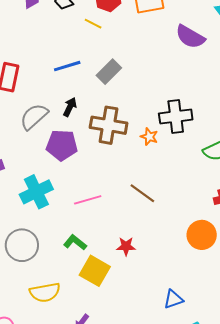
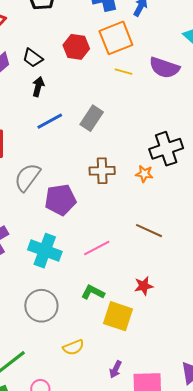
yellow line: (93, 24) -> (123, 72), moved
black arrow: (70, 107) -> (38, 87), moved
brown cross: (109, 125) -> (102, 171), size x0.7
cyan cross: (36, 192) -> (45, 251), turned -32
yellow semicircle: (45, 292) -> (73, 347), size x0.7

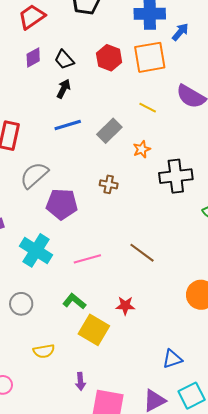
yellow line: (123, 72) -> (148, 108), moved
brown cross: (102, 171) -> (109, 184), size x0.7
orange star: (144, 174) -> (142, 149), moved, turned 30
gray circle: (41, 306) -> (21, 304), size x0.7
purple arrow: (115, 369) -> (80, 381), turned -42

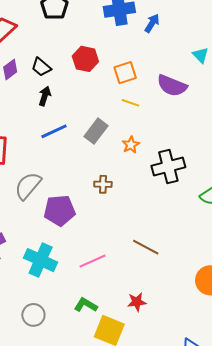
orange square: (150, 57) -> (125, 73), moved, size x0.7

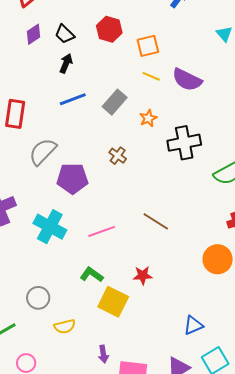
purple semicircle: (172, 86) -> (187, 80), moved
brown cross: (103, 184) -> (118, 156), turned 30
gray circle: (33, 315) -> (38, 298), moved

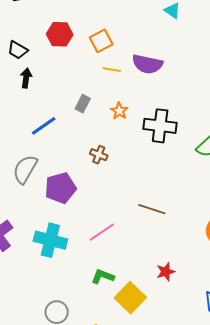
blue line: (73, 99) -> (44, 126), moved
gray rectangle: (115, 102) -> (83, 104), size x0.7
black cross: (184, 143) -> (160, 126), turned 32
red star: (143, 275) -> (166, 272), moved
yellow square: (113, 302) -> (130, 298), turned 32

